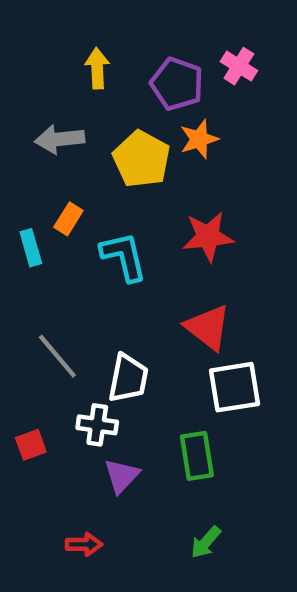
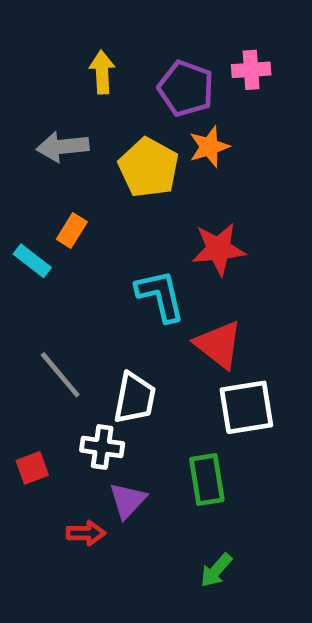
pink cross: (239, 66) -> (251, 70), turned -36
cyan rectangle: (31, 248) -> (32, 261), turned -36
cyan L-shape: (124, 257) -> (160, 296), moved
red arrow: (84, 544) -> (86, 533), moved

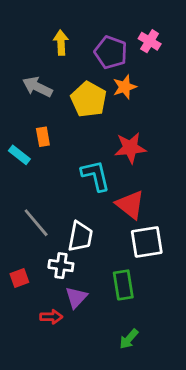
pink cross: (251, 70) -> (150, 41), turned 35
gray arrow: (63, 147) -> (37, 87), turned 32
orange rectangle: (72, 230) -> (43, 137), turned -42

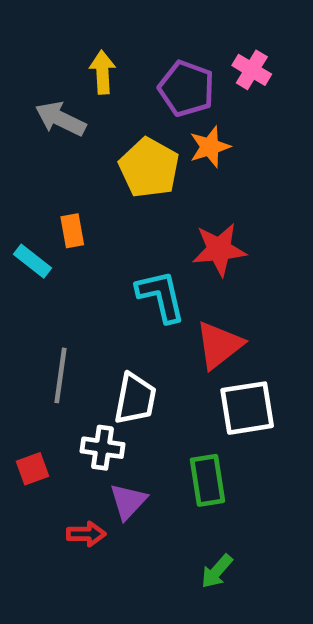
gray arrow: (37, 87) -> (61, 119), moved
red triangle: (130, 205) -> (219, 345), turned 44
gray line: (36, 223) -> (61, 375), turned 48

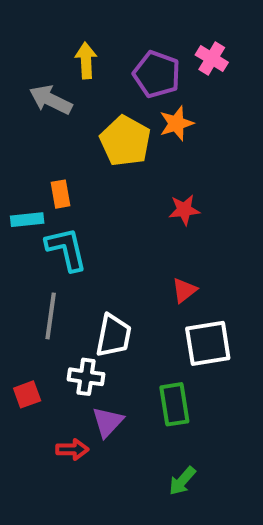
red star: (219, 249) -> (184, 210), size x0.7
cyan rectangle: (33, 261) -> (27, 220), turned -44
cyan L-shape: (161, 296) -> (66, 249), moved
red triangle: (219, 345) -> (184, 290), size x0.6

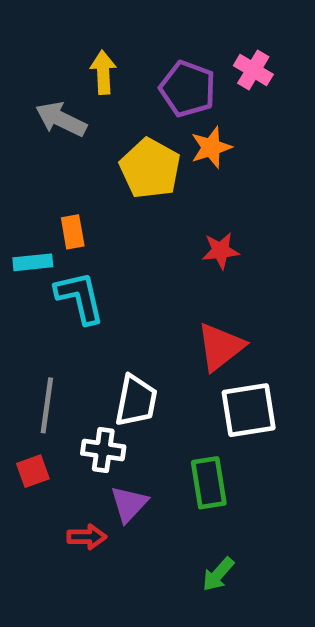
red triangle: (184, 290) -> (220, 347), size x1.6
gray line: (51, 316) -> (47, 405), moved

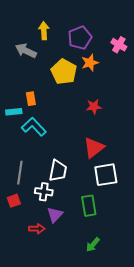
pink cross: (253, 70) -> (119, 45), moved
purple pentagon: (188, 89) -> (80, 38), turned 30
cyan L-shape: (80, 298) -> (34, 127), turned -30

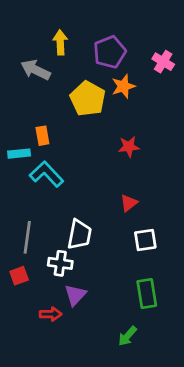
red triangle: (94, 148) -> (129, 203), size x0.6
white square: (106, 175) -> (145, 240), size x0.7
green rectangle: (89, 206) -> (147, 294), moved

